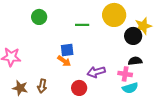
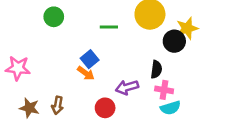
blue square: (67, 50) -> (90, 59), turned -32
black semicircle: (135, 61) -> (156, 69), moved, turned 104

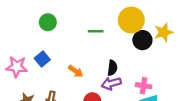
black circle: (174, 41) -> (142, 40), moved
blue square: (90, 59) -> (42, 59), moved
black semicircle: (156, 69) -> (112, 68), moved

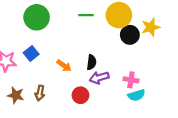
green circle: (48, 22) -> (37, 17), size x1.5
green line: (96, 31) -> (86, 15), moved
black semicircle: (112, 68) -> (91, 62), moved

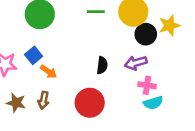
orange arrow: (64, 66) -> (49, 72), moved
purple arrow: (99, 78) -> (136, 63), moved
red circle: (80, 95) -> (90, 103), size x1.5

